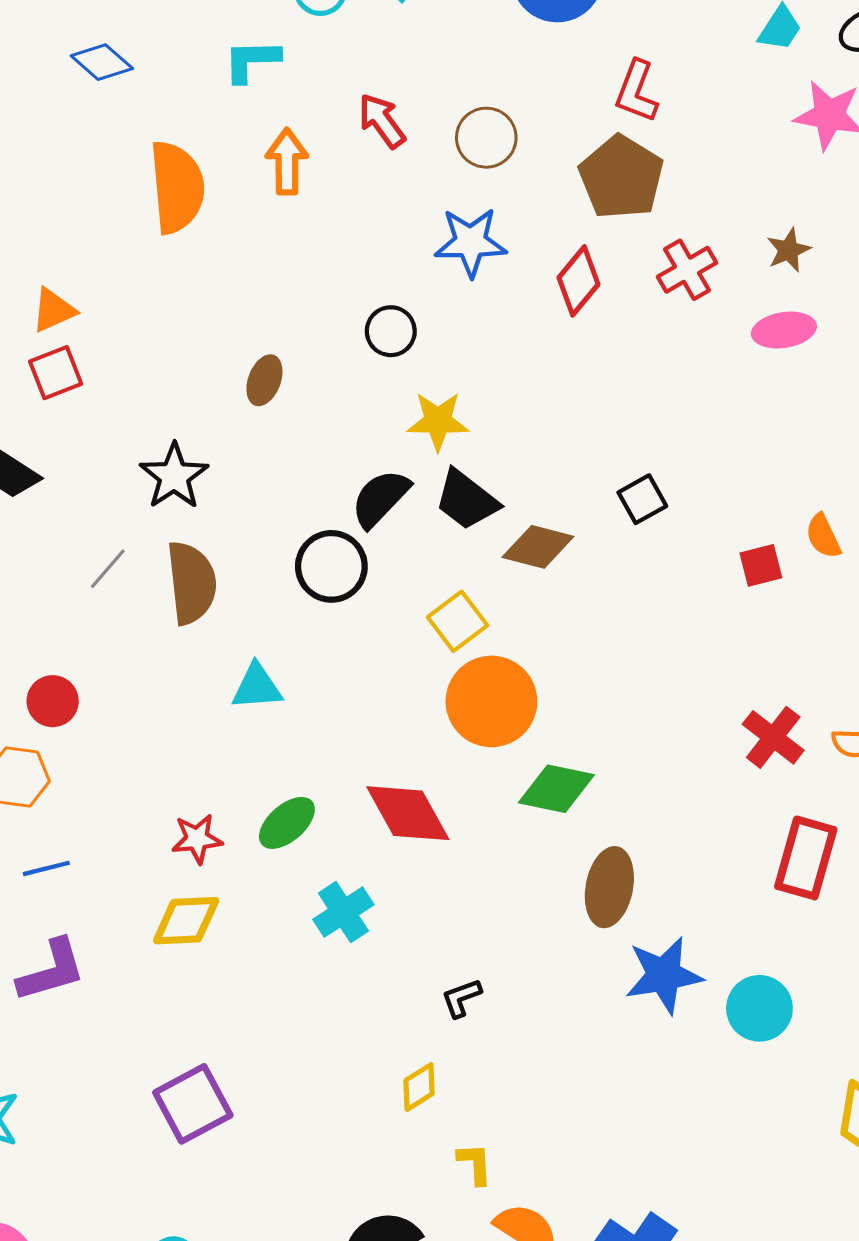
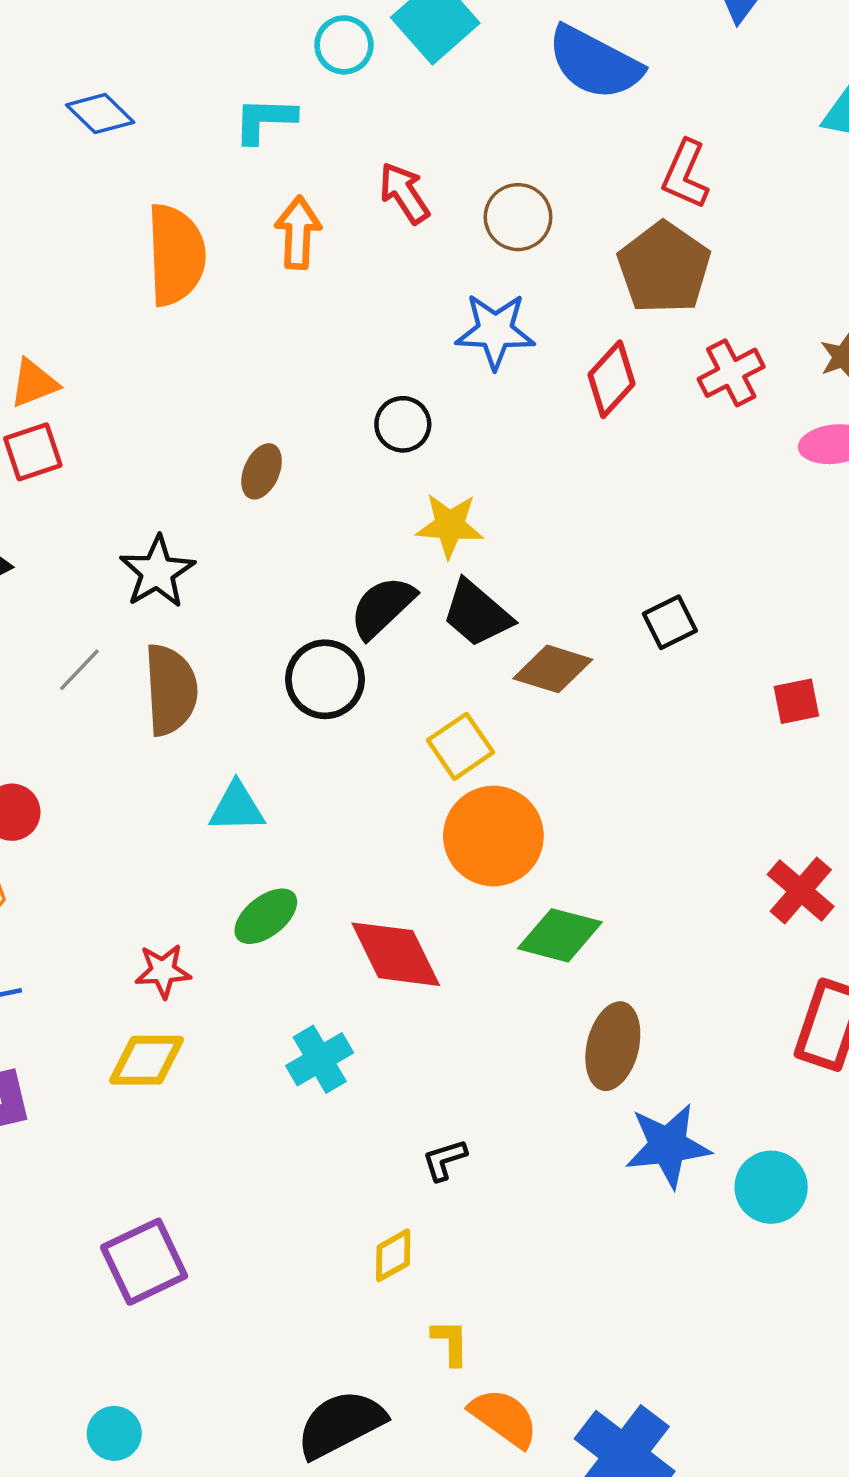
green ellipse: (287, 823) -> (266, 916), moved

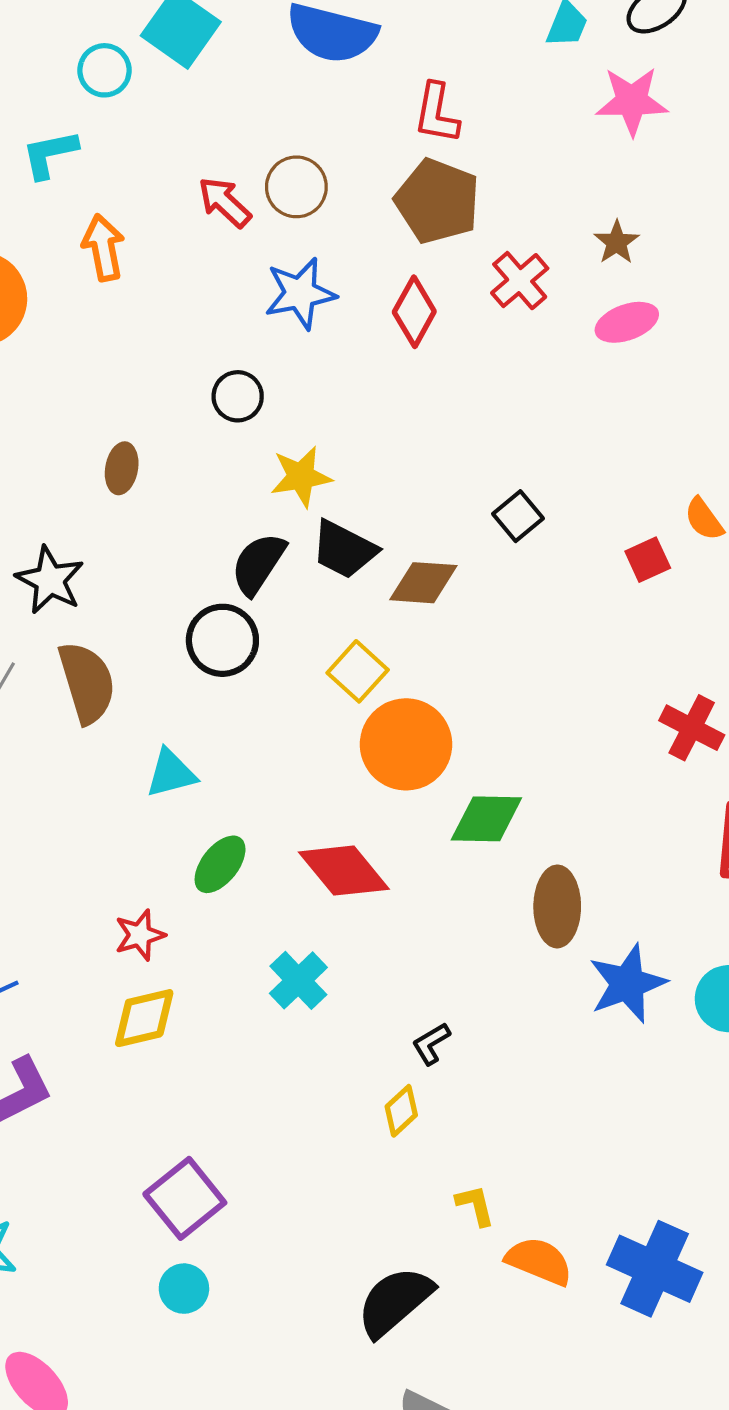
red arrow: (404, 193) -> (225, 202), moved
yellow diamond: (393, 1255) -> (401, 1111), moved
cyan circle: (114, 1433) -> (184, 1289), moved

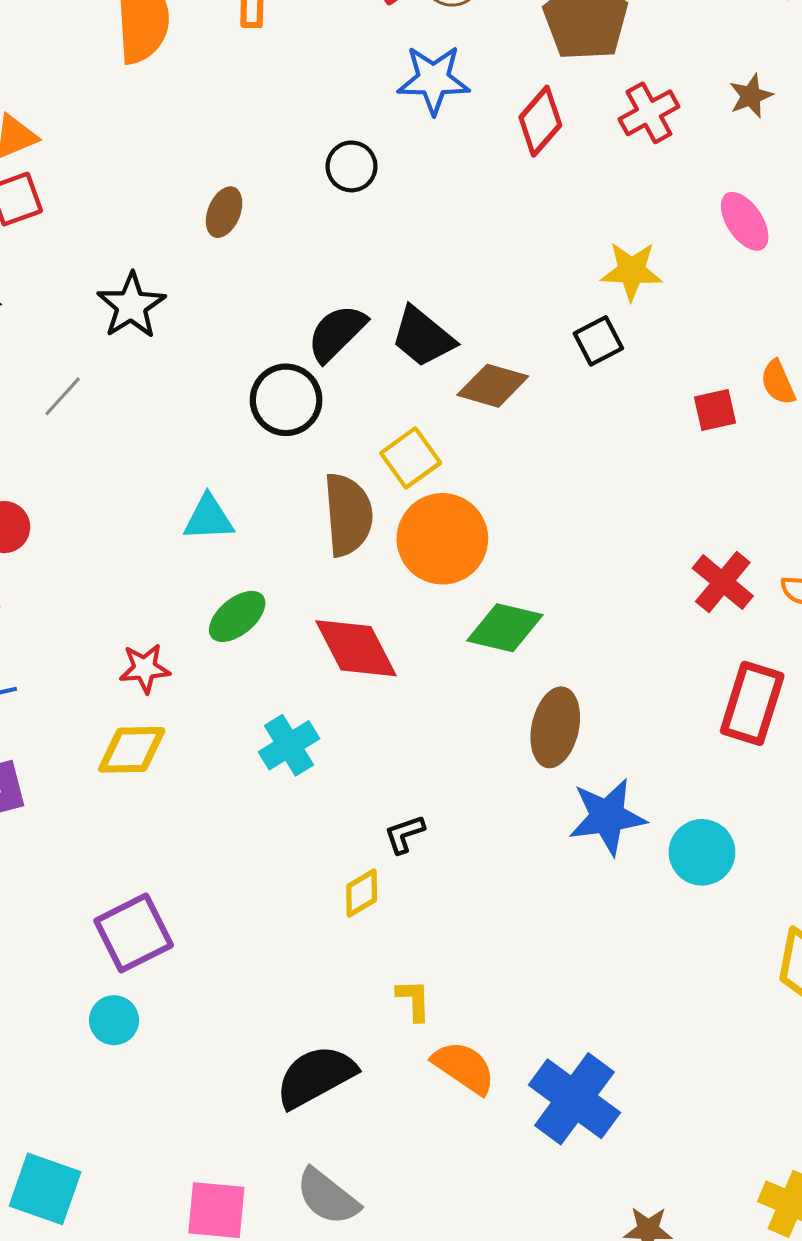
pink ellipse: (627, 322) -> (745, 221), moved, turned 64
yellow star: (301, 477) -> (632, 271), moved
brown semicircle: (87, 682) -> (348, 515), moved

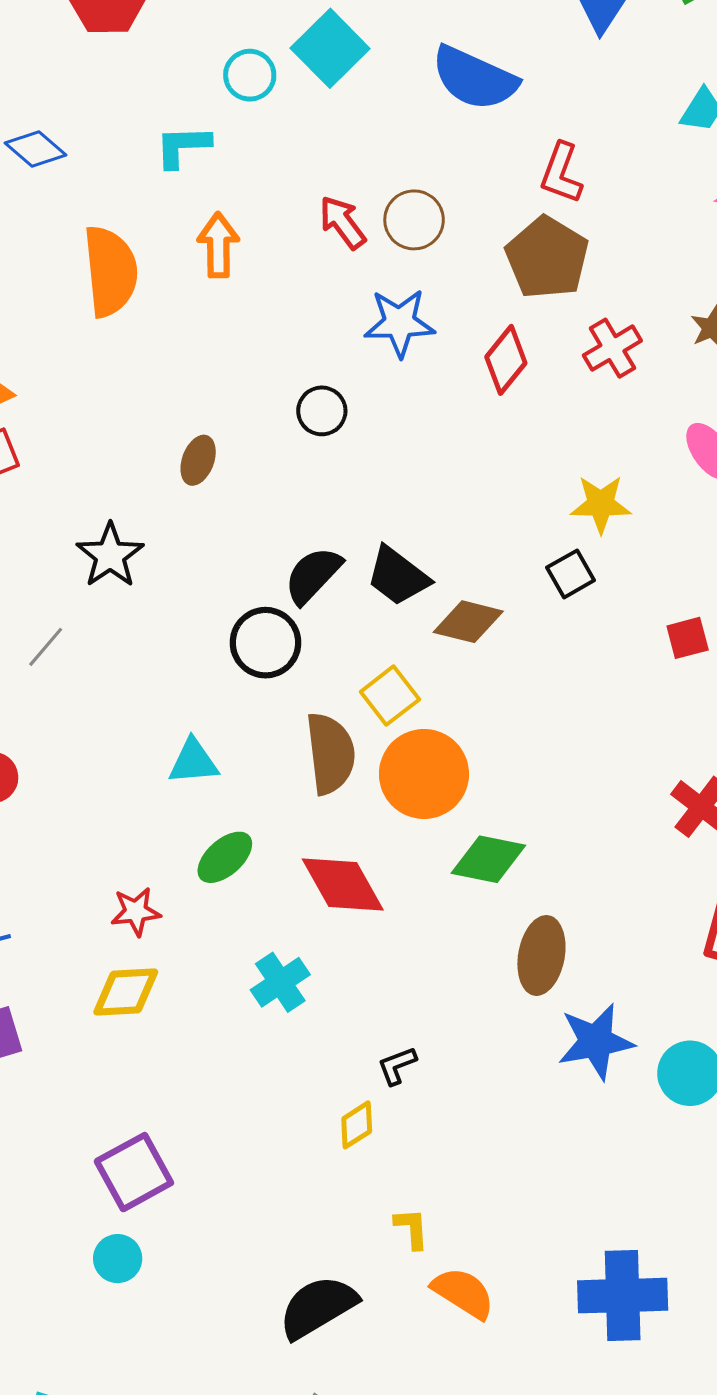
blue cross: (574, 1099) -> (623, 1296), moved, turned -36

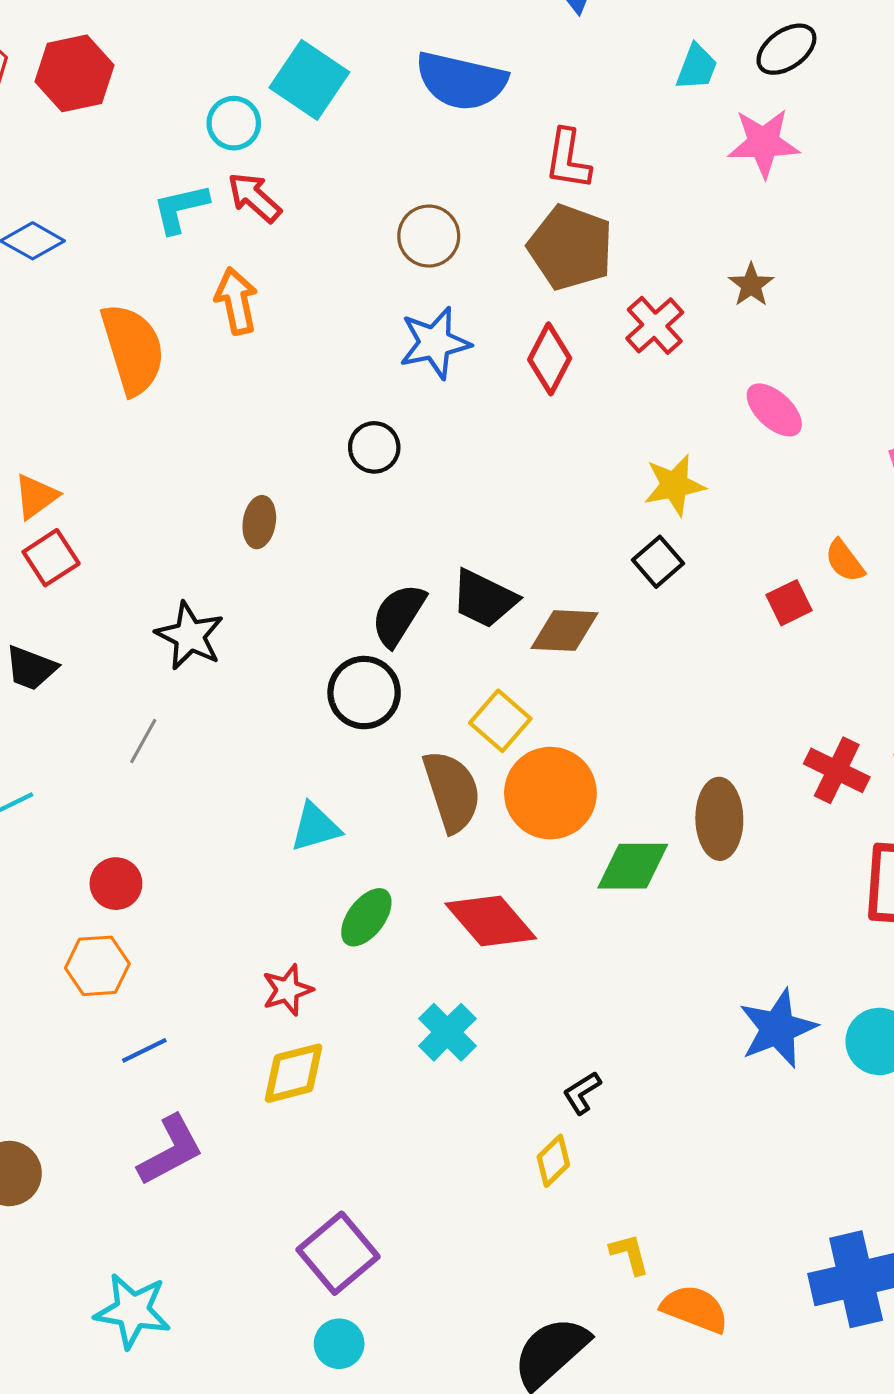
red arrow: (342, 222) -> (254, 197), moved
brown ellipse: (541, 955) -> (719, 819), moved

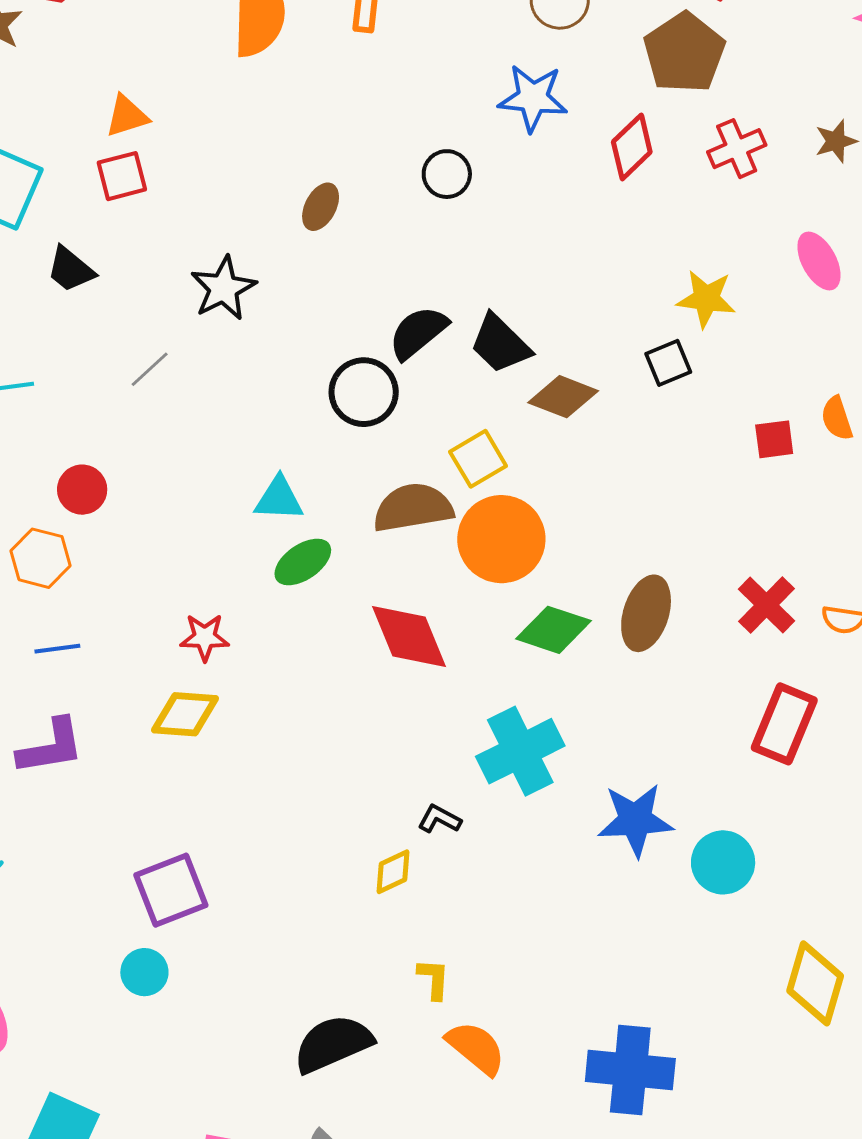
brown semicircle: (452, 791) -> (413, 508), turned -100
green ellipse: (366, 917) -> (303, 562), moved
cyan cross: (447, 1032) -> (520, 751), moved, size x1.5
black L-shape: (582, 1093) -> (439, 819), turned 42

